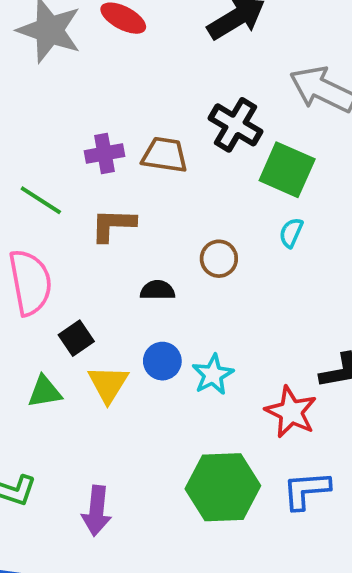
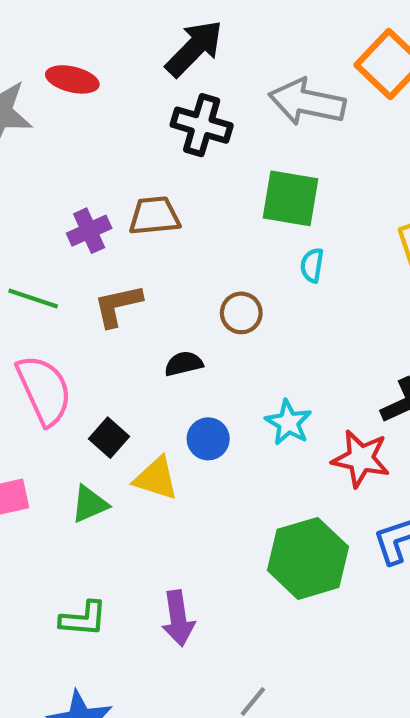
black cross: (235, 125) -> (202, 125), moved
cyan star: (213, 375) -> (288, 423), moved
yellow triangle: (108, 384) -> (156, 478), turned -30

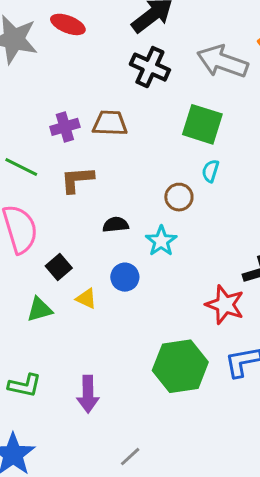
brown circle: (241, 313) -> (179, 197), moved
cyan star: (288, 423) -> (161, 241), moved
yellow triangle: (156, 478) -> (86, 299), size x0.7

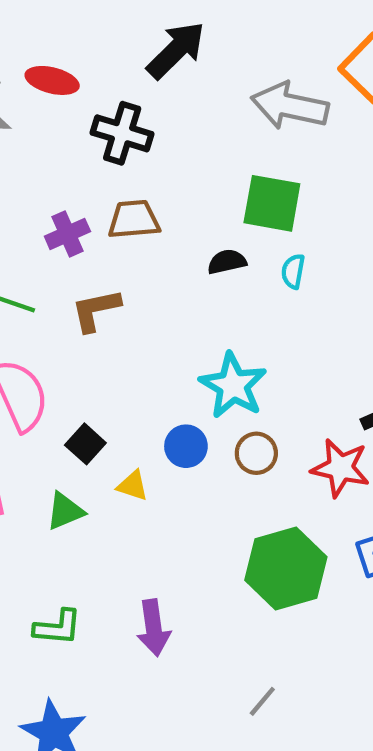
black cross: (150, 67) -> (122, 133), moved
brown circle: (179, 197) -> (256, 453), moved
black semicircle: (116, 225) -> (227, 262), moved
cyan star: (161, 241) -> (233, 385), size x1.4
gray line: (130, 457) -> (262, 701), moved

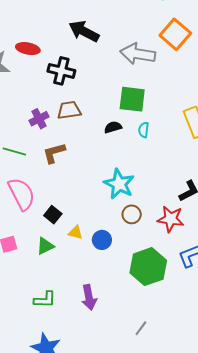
black arrow: (176, 50) -> (84, 31), turned -104
blue circle: (186, 446) -> (102, 240), moved

